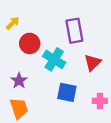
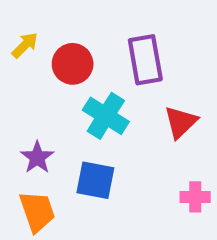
red circle: (30, 43) -> (73, 64), moved
blue square: (67, 92) -> (95, 180), moved

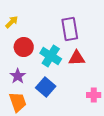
red circle: (73, 64) -> (24, 47), moved
red triangle: (181, 122) -> (77, 58), moved, turned 42
blue square: (95, 180) -> (46, 87), turned 30

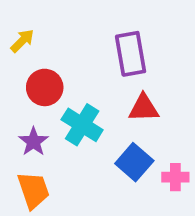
cyan cross: (51, 56) -> (82, 125), moved
blue square: (46, 87) -> (134, 162), moved

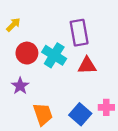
cyan cross: (82, 125) -> (54, 55), moved
blue square: (134, 162) -> (80, 114), moved
orange trapezoid: (33, 190) -> (43, 114), moved

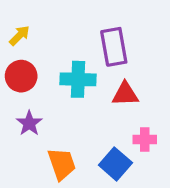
red circle: (27, 53) -> (21, 76), moved
cyan cross: (54, 55) -> (78, 79), turned -30
pink cross: (106, 107) -> (145, 140), moved

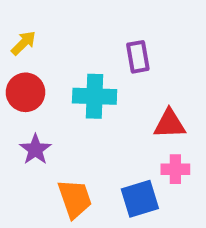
purple rectangle: (114, 47) -> (138, 57), size x0.7
red triangle: (125, 94) -> (169, 124), moved
blue square: (115, 164) -> (140, 199), turned 32

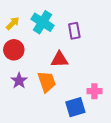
cyan cross: (95, 96) -> (42, 22), moved, turned 30
red triangle: (169, 124) -> (59, 59), moved
orange trapezoid: (75, 199) -> (47, 82), moved

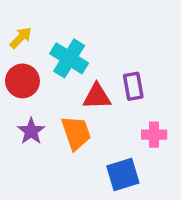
cyan cross: (42, 22) -> (69, 58), moved
purple rectangle: (74, 31) -> (133, 86), moved
pink cross: (94, 91) -> (154, 135), moved

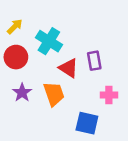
red triangle: (97, 97) -> (69, 68), turned 35
blue square: (123, 174) -> (87, 123), turned 30

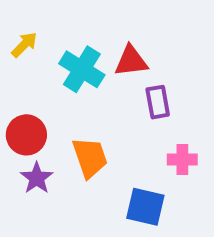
red circle: (16, 57) -> (26, 135), moved
red triangle: (69, 68) -> (131, 61), moved, turned -40
purple star: (22, 93) -> (37, 178), moved

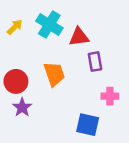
cyan cross: (82, 69) -> (49, 25), moved
orange trapezoid: (90, 157) -> (54, 74), moved

